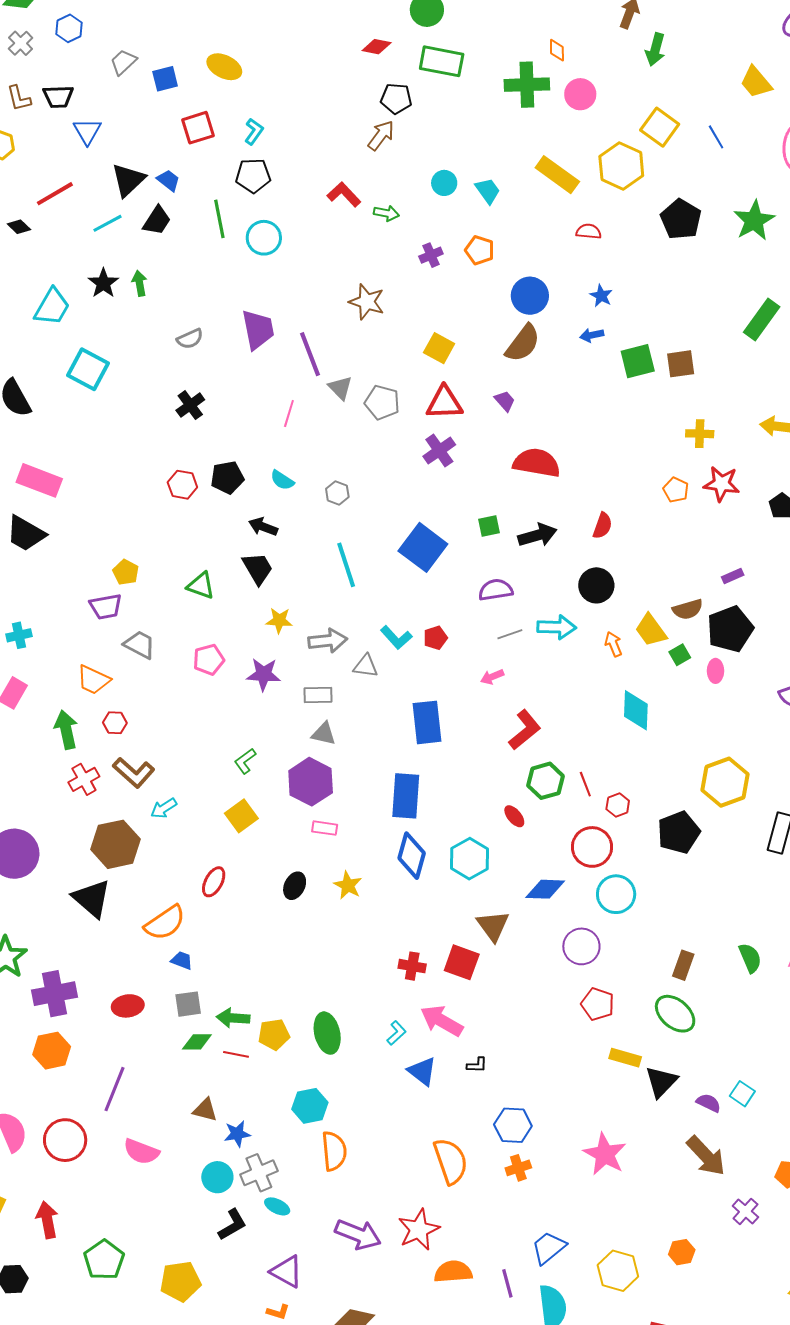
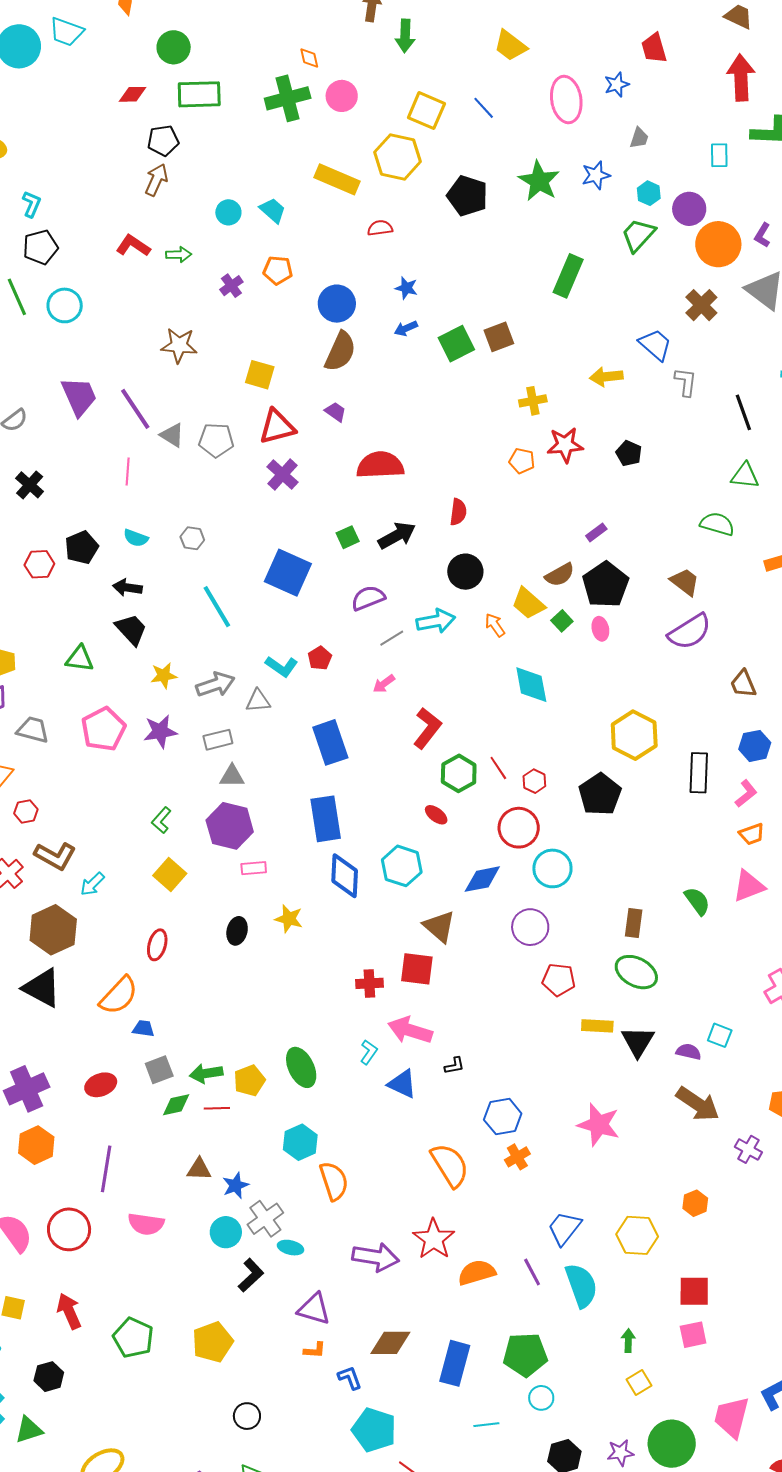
pink pentagon: (209, 660) -> (103, 729), size x1.4

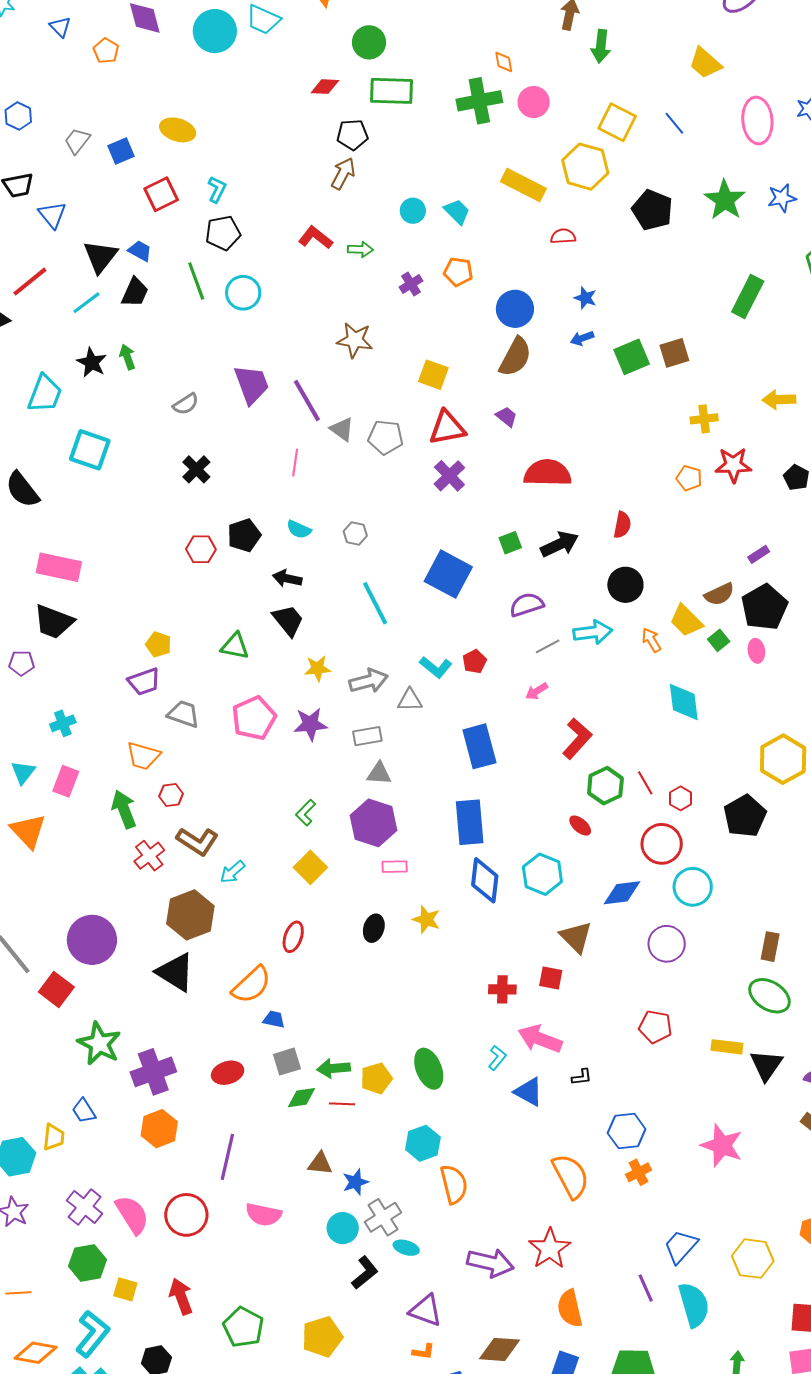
red square: (417, 969) -> (551, 978), size x0.7
red pentagon: (559, 980) -> (655, 1027), moved
orange semicircle: (477, 1273) -> (570, 1308), moved, turned -90

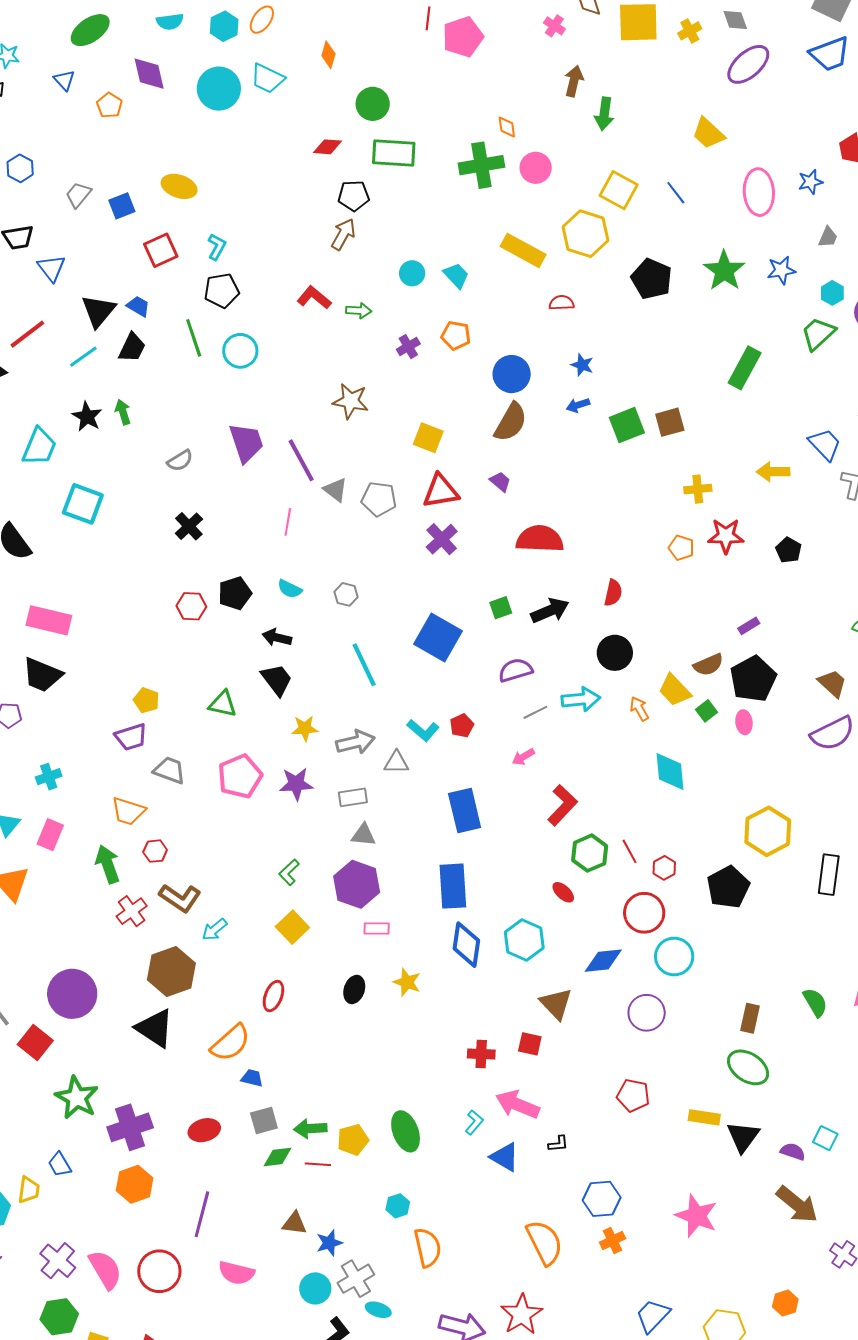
cyan hexagon: (423, 1143) -> (398, 1206), size x0.7

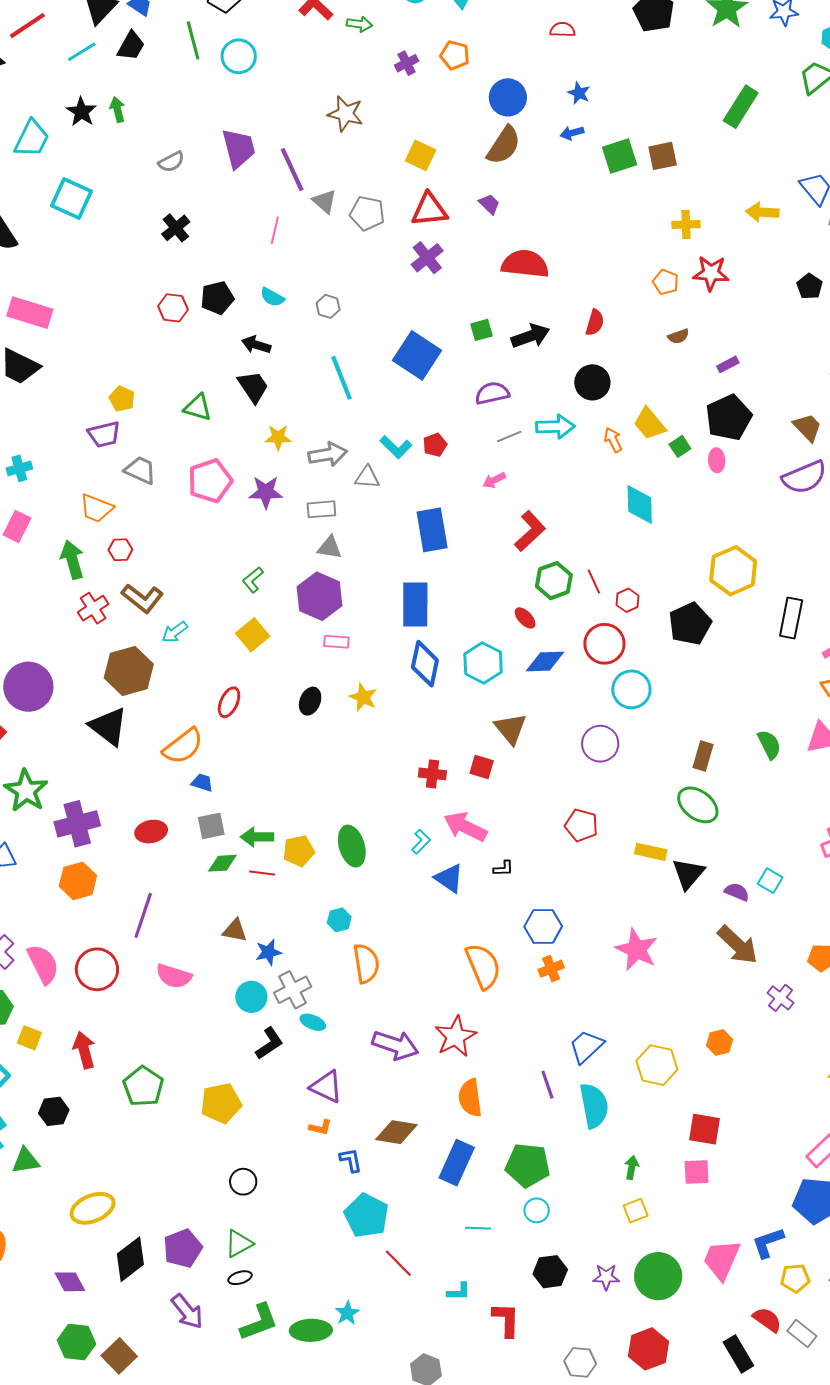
black pentagon: (789, 550) -> (810, 286), moved
brown semicircle: (708, 665) -> (678, 336), moved, size x0.7
blue diamond: (603, 961) -> (545, 661), moved

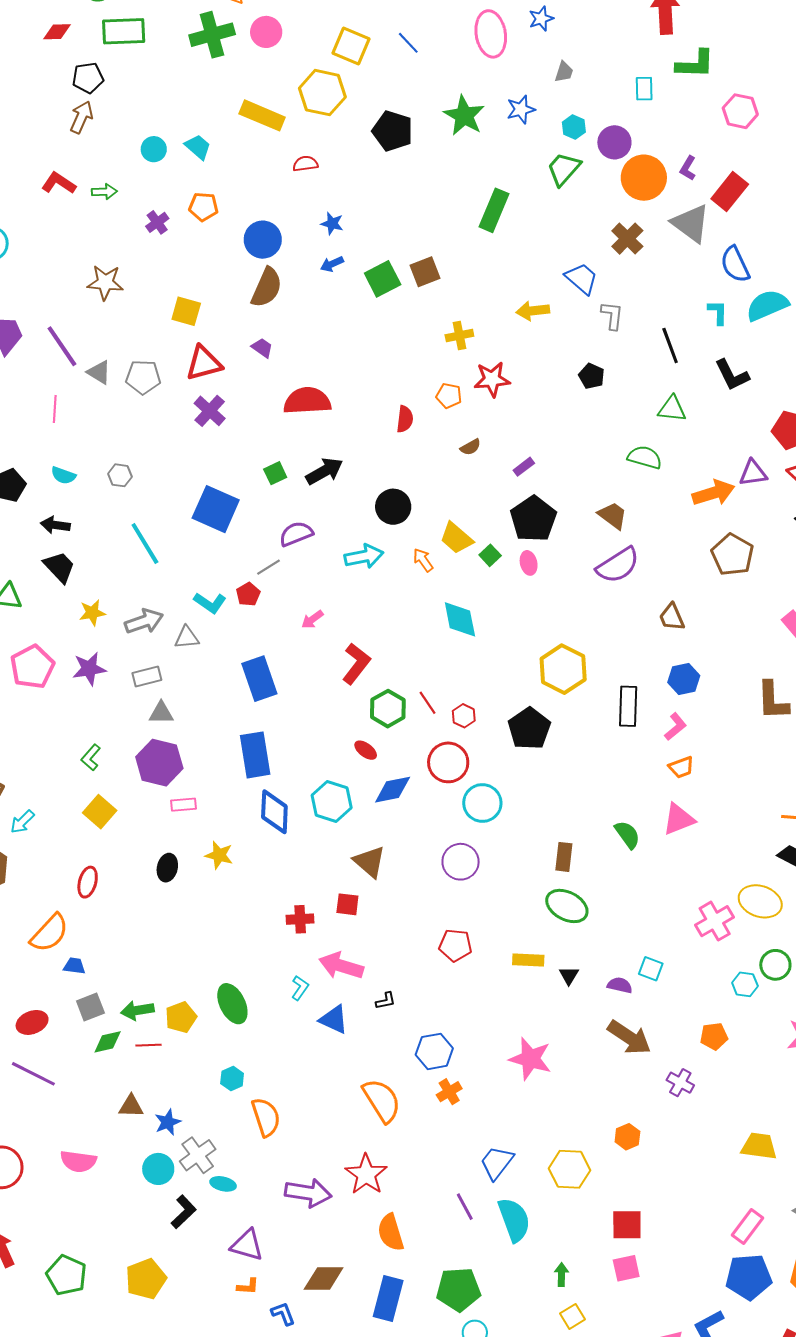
red semicircle: (595, 322) -> (405, 419), moved
gray line: (509, 437) -> (269, 567), moved
black triangle: (688, 874) -> (569, 975), size x0.6
purple line: (143, 915) -> (33, 1074), moved, turned -72

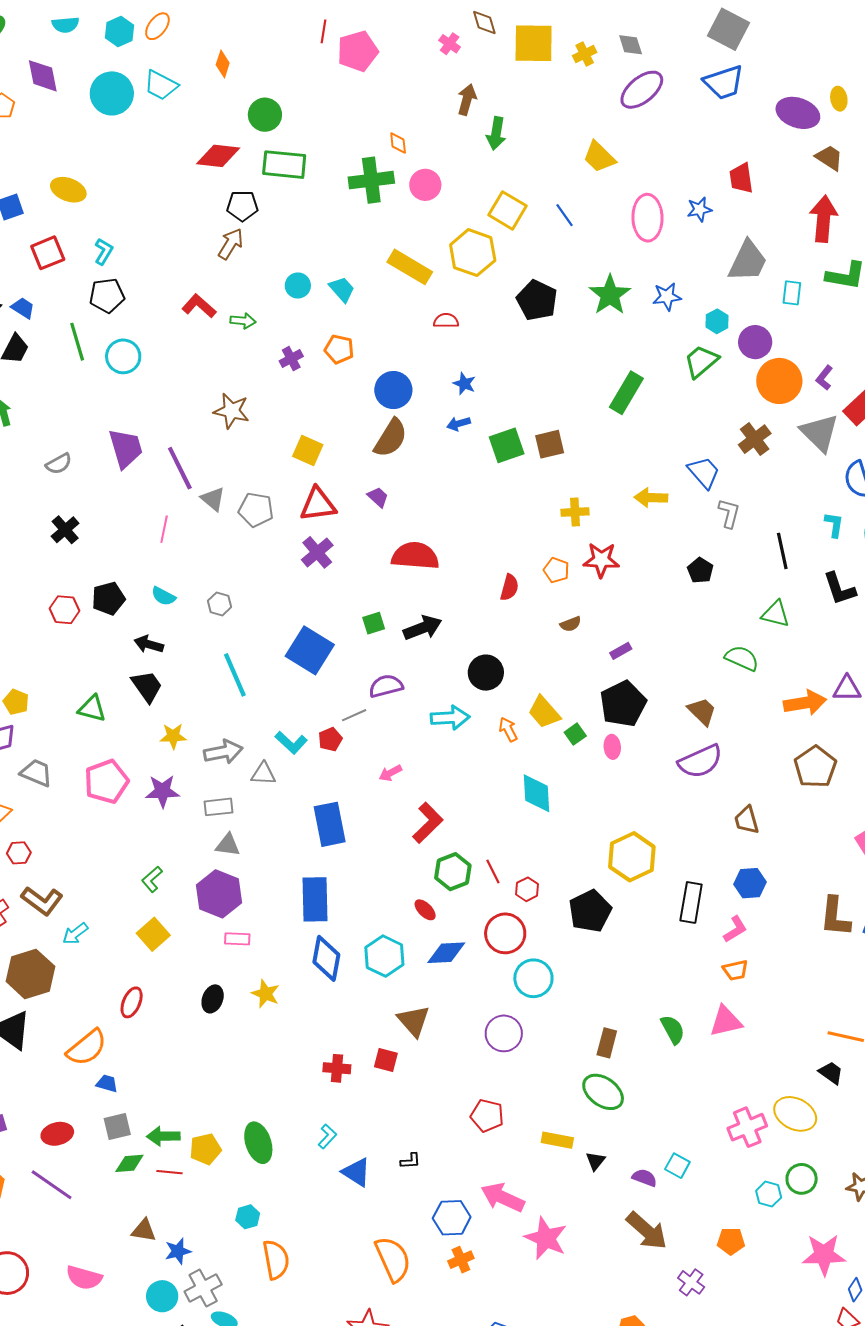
red diamond: (57, 32) -> (218, 156), size x1.5
gray trapezoid: (564, 72) -> (748, 261), moved, size x2.0
pink arrow: (341, 966) -> (503, 1197), moved

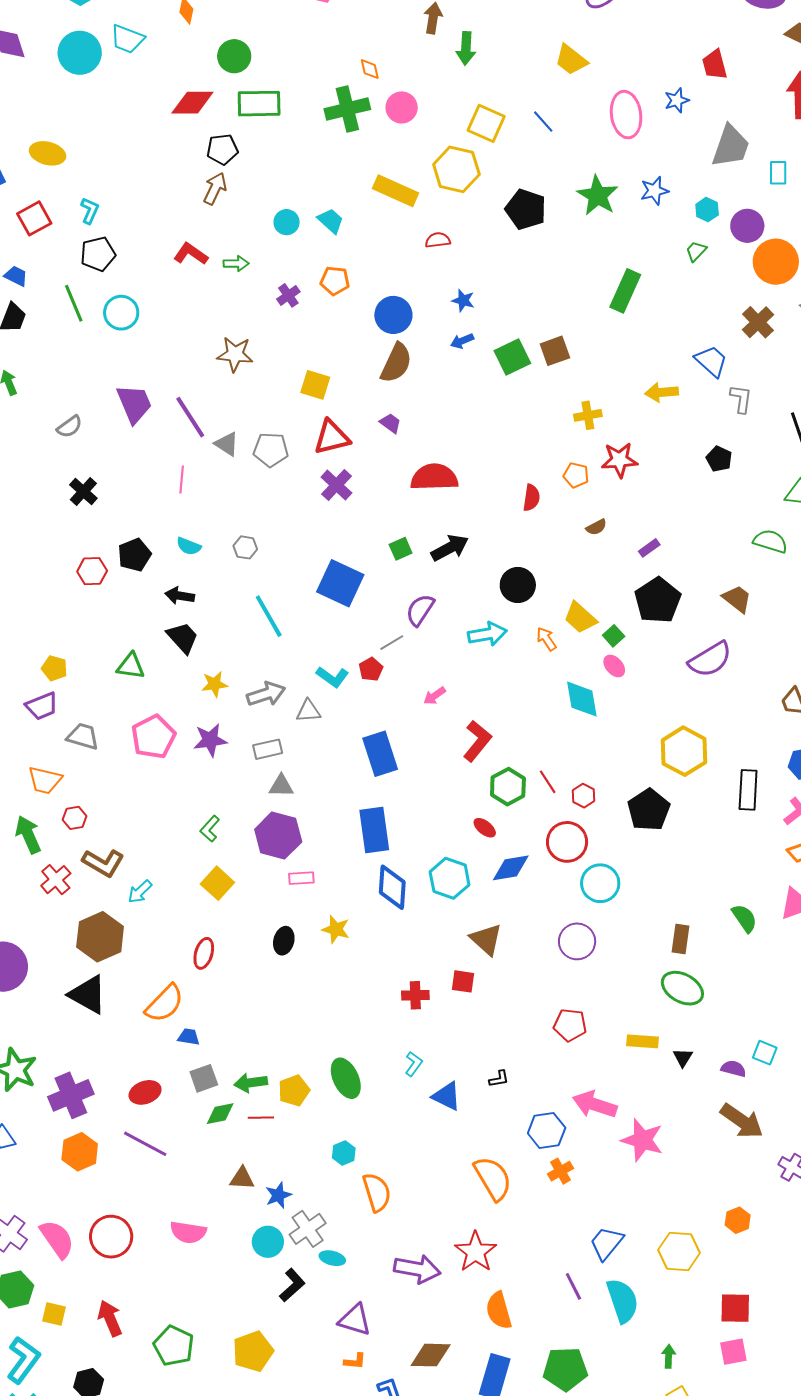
green trapezoid: (701, 361) -> (696, 251), size x0.6
purple semicircle: (386, 686) -> (420, 610), turned -36
pink ellipse: (612, 747) -> (614, 666), moved, turned -30
purple semicircle: (700, 761) -> (710, 659), moved

